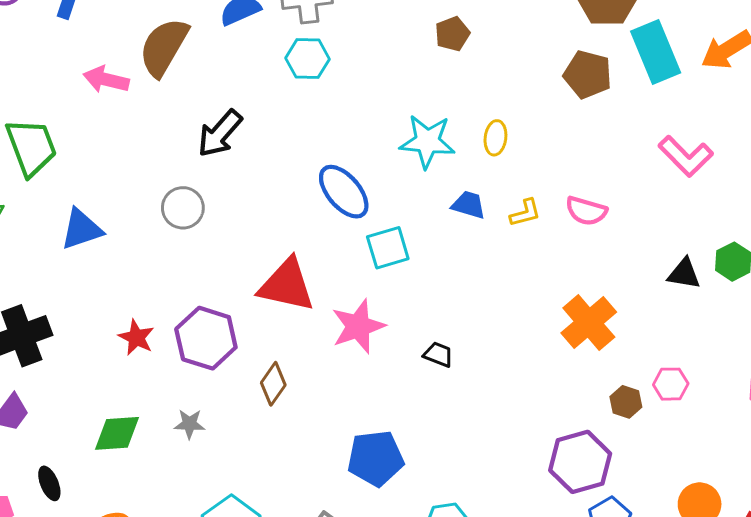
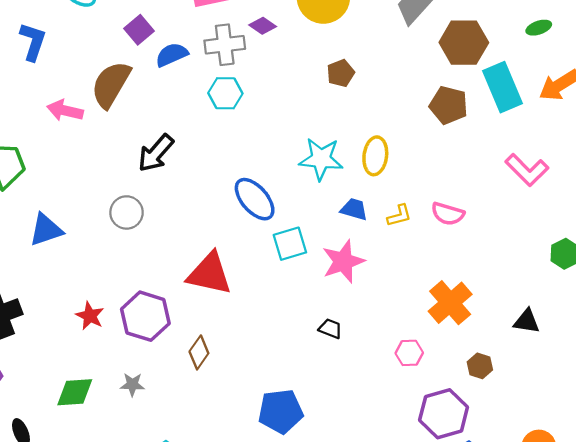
yellow ellipse: (495, 138) -> (375, 156), size x1.4
black triangle: (684, 274) -> (527, 321), moved
pink star: (358, 326) -> (343, 261), moved
pink hexagon: (671, 384) -> (409, 353), moved

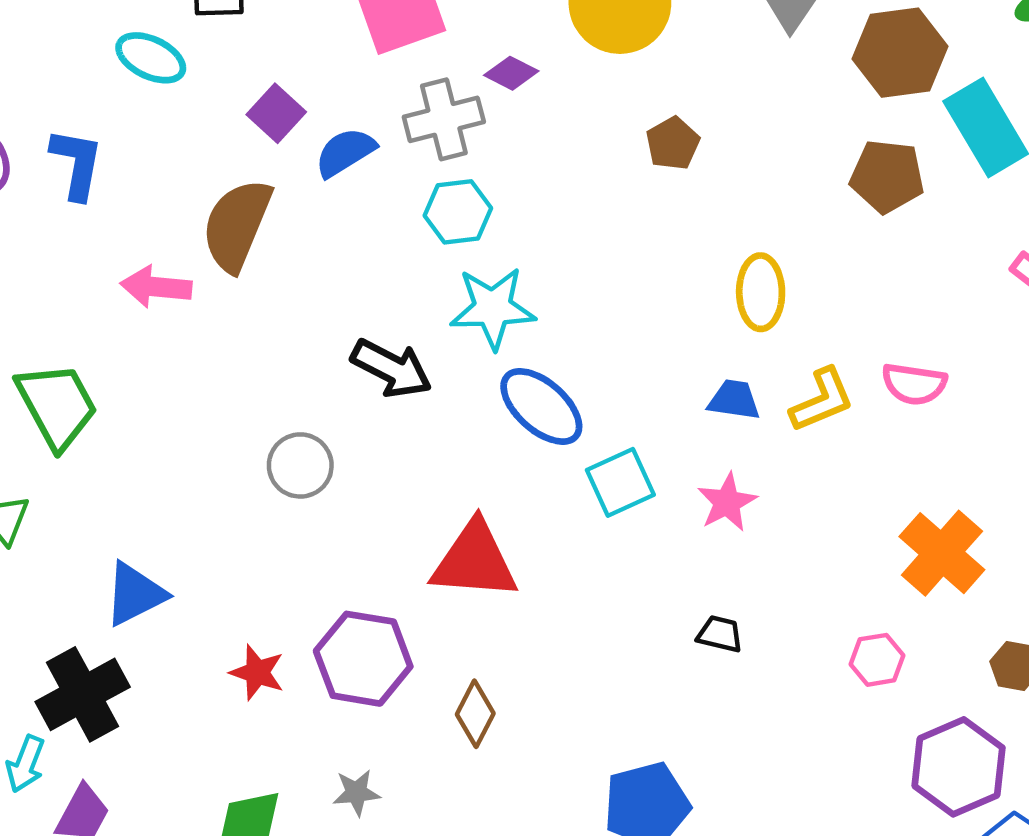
black arrow: (156, 153) -> (391, 368), moved, turned -96
cyan star: (321, 159) -> (493, 308), moved
yellow L-shape: (399, 216) -> (822, 400), size x1.4
blue triangle: (46, 230) -> (135, 594), moved
pink star: (343, 261) -> (727, 502), size x0.7

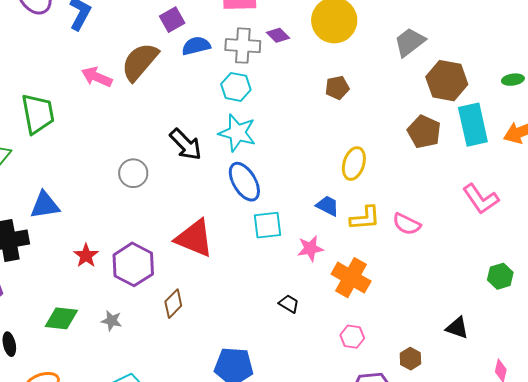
orange cross: (942, 553) -> (351, 278), moved, turned -30

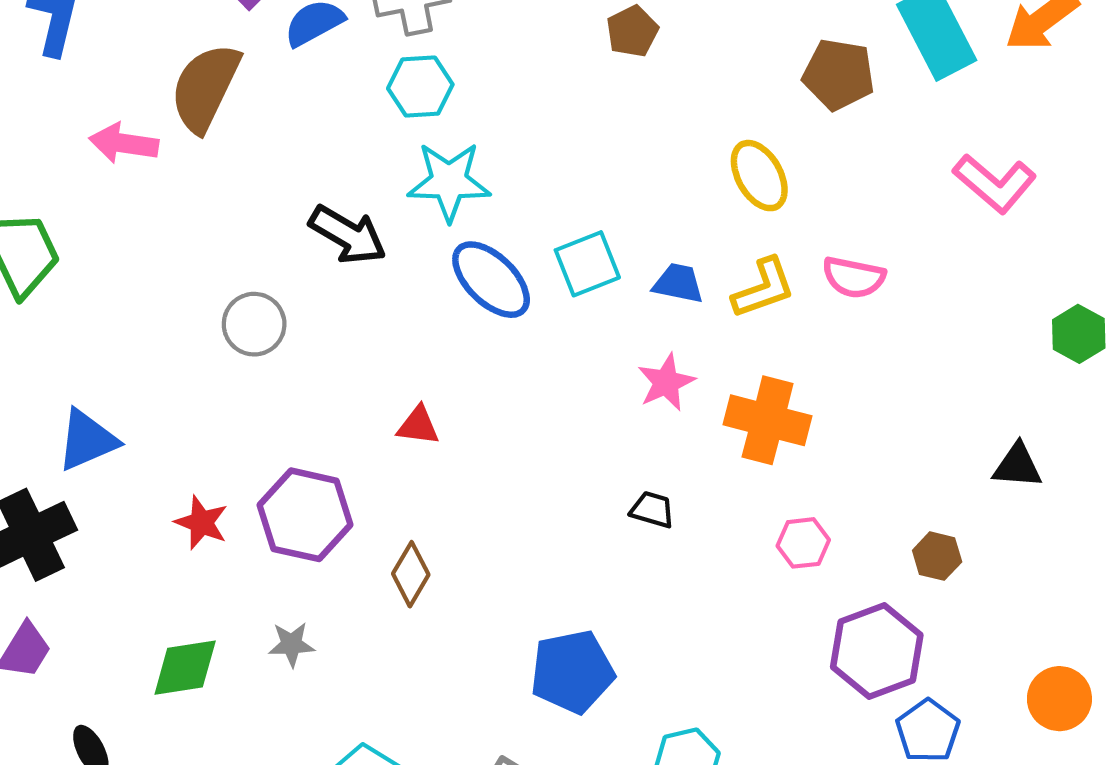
yellow ellipse: (354, 164) -> (759, 176), moved, turned -32
cyan square: (268, 225) -> (587, 264), moved
red triangle: (194, 238) -> (418, 426), size x0.5

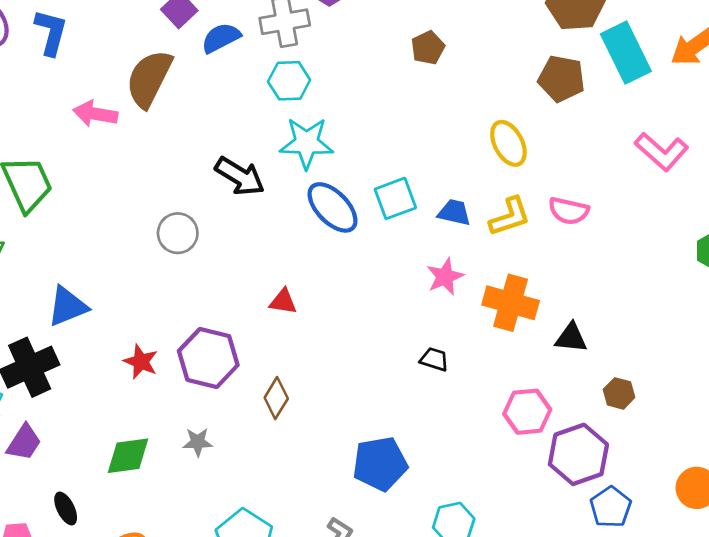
black triangle: (1018, 466) -> (571, 338), moved
pink hexagon: (803, 543) -> (527, 412), moved, size x1.4

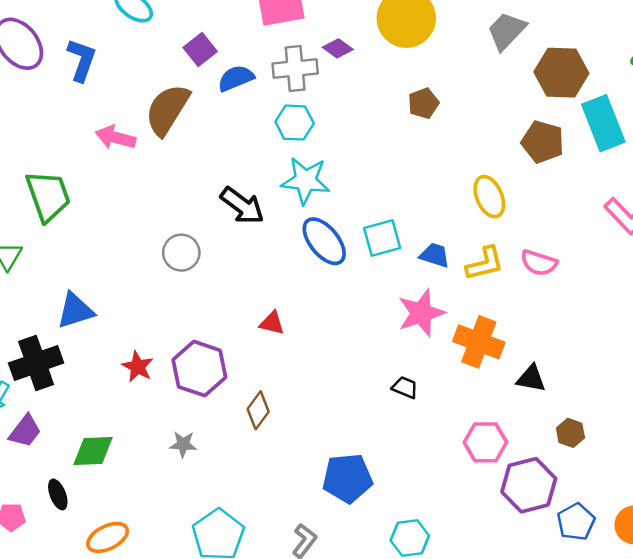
pink star: (445, 277) -> (421, 313), size x1.4
green diamond: (128, 456) -> (93, 451), moved
blue pentagon: (611, 507) -> (576, 522), moved

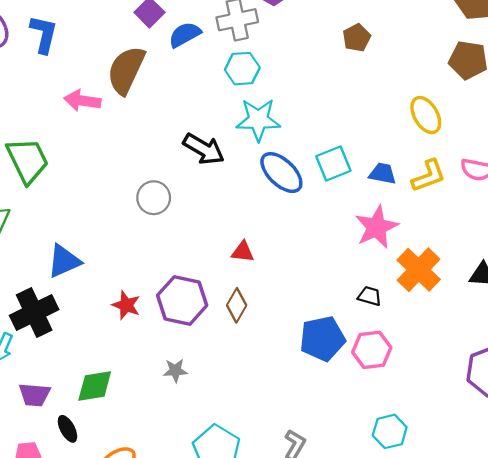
orange cross: (479, 342) -> (419, 270), moved, turned 30
brown diamond: (258, 410) -> (237, 305), moved
purple trapezoid: (25, 431) -> (35, 395), moved, turned 64
pink hexagon: (485, 442) -> (372, 350), moved
blue pentagon: (347, 478) -> (322, 339), moved

